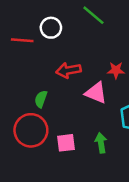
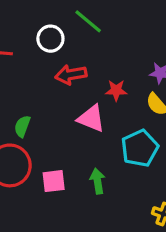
white circle: (51, 28) -> (50, 39), moved
red arrow: (68, 70) -> (71, 75), moved

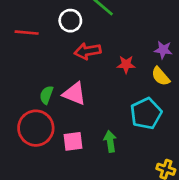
pink triangle: (91, 118) -> (74, 94), moved

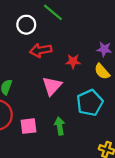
pink triangle: (74, 94) -> (52, 86), moved, turned 50

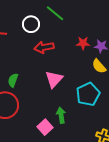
red star: (73, 61) -> (83, 43), moved
pink square: (28, 126) -> (45, 127), moved, turned -35

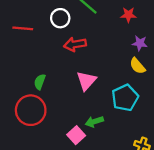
red star: (83, 43) -> (128, 15), moved
green arrow: (61, 115) -> (94, 122), turned -98

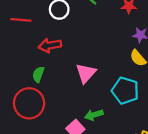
red arrow: (75, 44) -> (50, 45), moved
cyan pentagon: (125, 98) -> (125, 91), turned -30

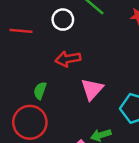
red arrow: (50, 45) -> (68, 59), moved

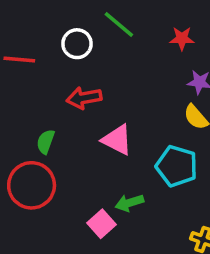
pink triangle: (92, 89) -> (117, 140), turned -45

